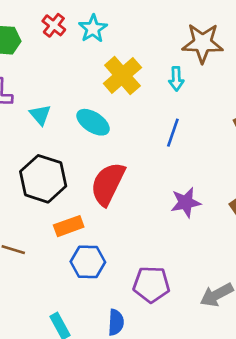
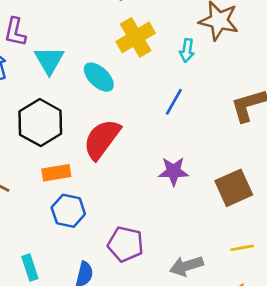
cyan triangle: (40, 115) -> (49, 60), size x1.4

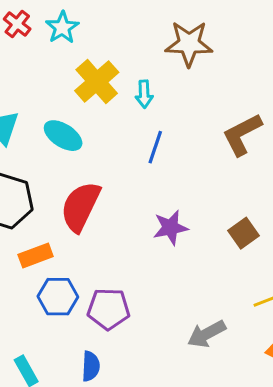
cyan arrow: (187, 50) -> (144, 94), moved
brown square: (234, 188) -> (244, 233), size x0.7
purple pentagon: (125, 244) -> (108, 309), moved

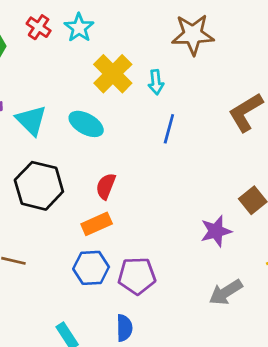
red semicircle: (80, 207) -> (106, 186), size x0.6
purple star: (170, 228) -> (216, 231), moved
orange rectangle: (36, 256) -> (97, 224), moved

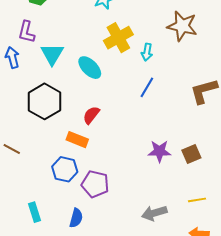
orange rectangle: (97, 224) -> (77, 140), turned 30
purple star: (216, 231) -> (159, 151), moved

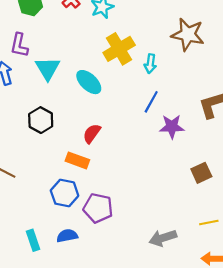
black hexagon: (44, 101) -> (41, 120), size x0.7
purple star: (159, 151) -> (172, 127), moved
blue semicircle: (76, 218) -> (67, 236), moved, turned -114

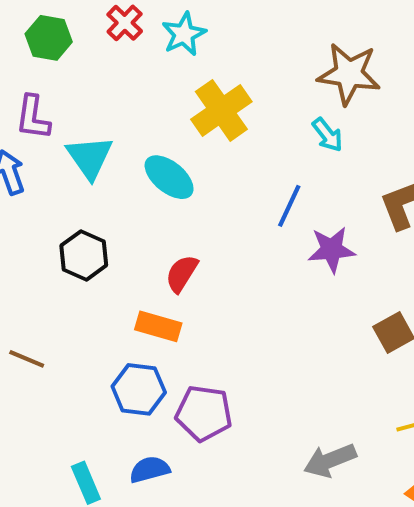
cyan arrow: (150, 64) -> (327, 135), moved, turned -42

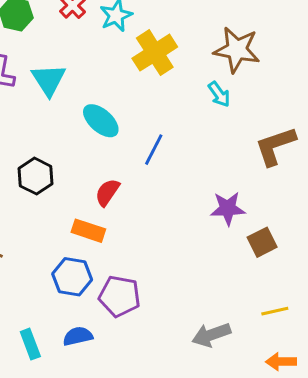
yellow cross: (221, 110) -> (155, 53), moved
cyan triangle: (90, 157) -> (49, 80), moved
blue line: (289, 206) -> (154, 150), moved
purple star: (332, 250) -> (228, 208), moved

